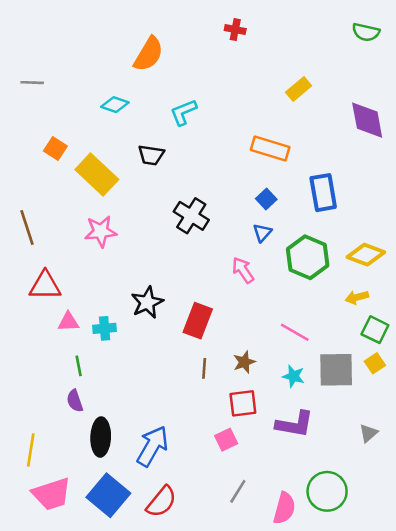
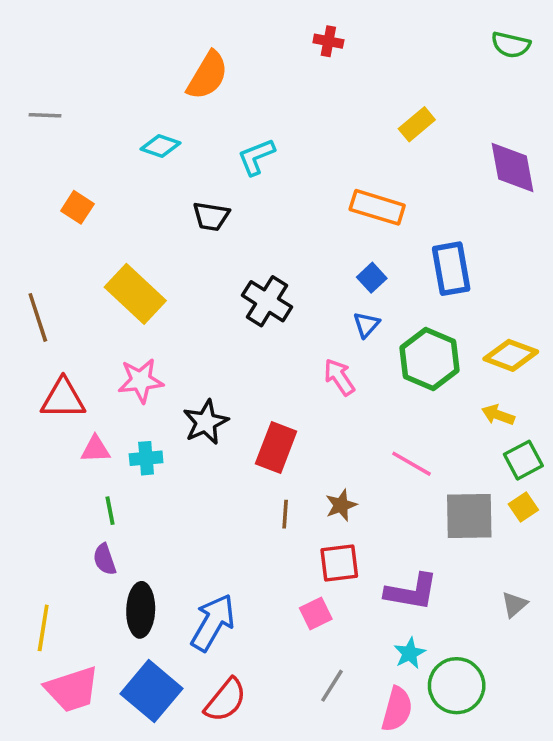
yellow rectangle: (97, 174) -> (135, 294), moved
pink star: (101, 231) -> (141, 381), moved
yellow arrow: (357, 297) -> (498, 415), turned 35
green square: (375, 330) -> (523, 460), turned 36
cyan star: (293, 376) -> (410, 653), moved, turned 30

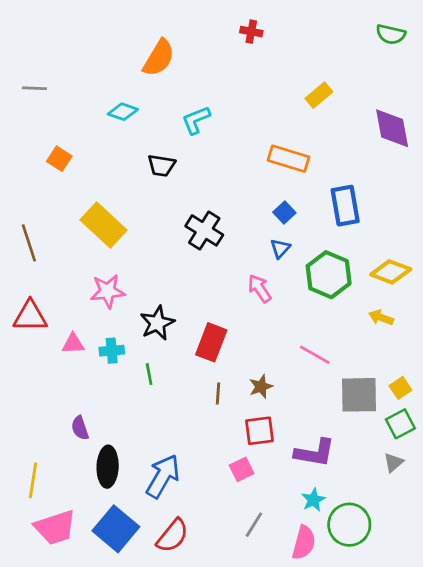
red triangle: (63, 399) -> (30, 316), moved
green square: (523, 460) -> (400, 424), moved
green line: (110, 511) -> (149, 374), moved

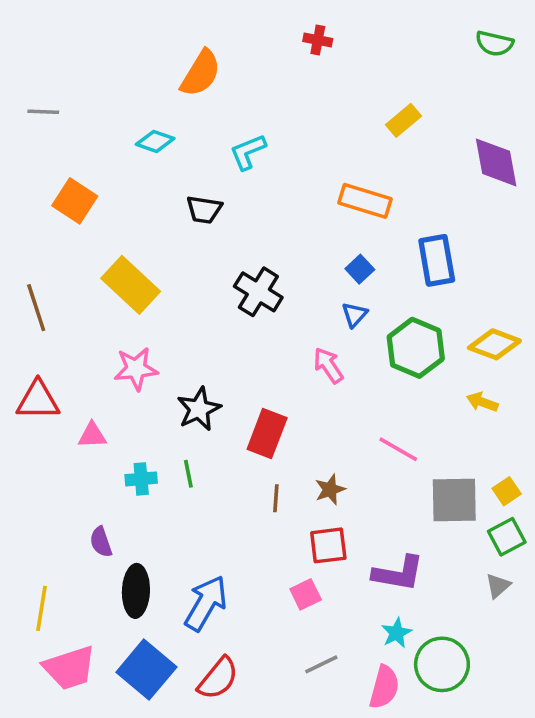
orange square: (59, 159) -> (75, 201), size x1.4
cyan cross: (112, 351) -> (141, 479), moved
gray line: (254, 525) -> (321, 664), turned 32

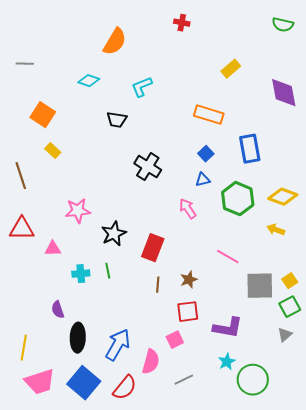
yellow rectangle: (131, 285) -> (53, 151), moved, size x0.5
blue triangle: (355, 315) -> (203, 180), turned 35
pink semicircle: (384, 687) -> (151, 362), moved

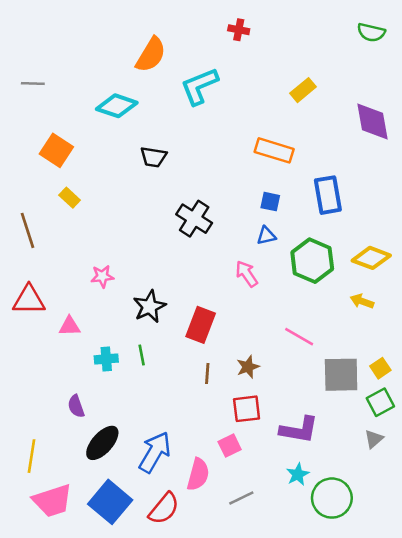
cyan diamond: (89, 81) -> (117, 106), size x1.4
cyan L-shape: (142, 87) -> (199, 86), moved, size x1.4
blue square: (206, 154) -> (270, 202), turned -35
pink star: (78, 211) -> (102, 276), size x0.7
black ellipse: (78, 338) -> (102, 443), turned 40

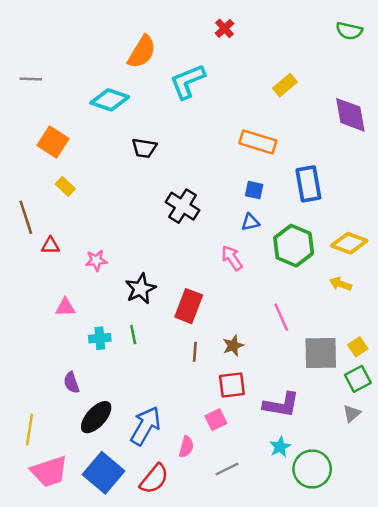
red cross: (239, 30) -> (224, 28), turned 36
red triangle: (29, 300) -> (50, 246), moved, size x0.6
pink line: (299, 337) -> (281, 317), turned 36
pink semicircle: (198, 474) -> (186, 447), size x0.7

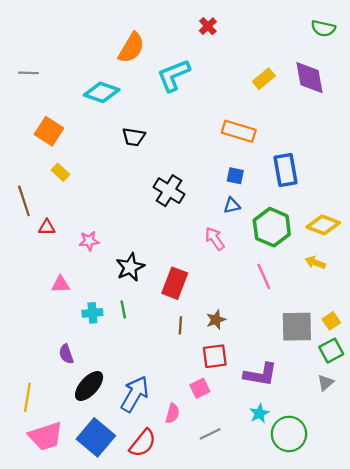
purple diamond: (350, 115) -> (310, 78), moved
pink line: (281, 317) -> (264, 276), moved

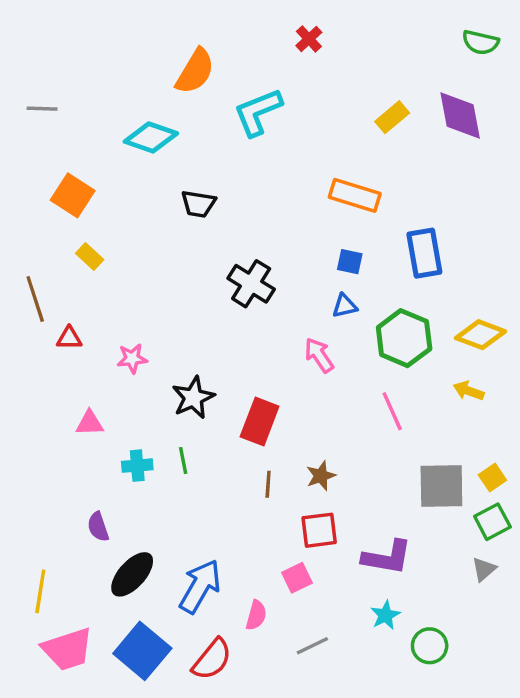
green circle: (289, 434) -> (430, 646), size x0.7

